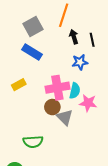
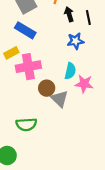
yellow rectangle: (19, 85) -> (11, 53), moved
pink cross: (57, 88) -> (28, 67), moved

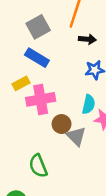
black arrow: (69, 14) -> (87, 39), turned 112
green semicircle: (26, 124) -> (38, 166), turned 72

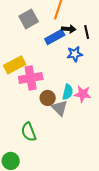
blue rectangle: (37, 58) -> (55, 37), moved, turned -60
yellow rectangle: (21, 83) -> (15, 65), size x1.5
cyan semicircle: (89, 104) -> (68, 92), moved

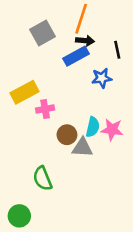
black arrow: (69, 29) -> (85, 41), moved
pink cross: (31, 78) -> (45, 109), size x0.6
gray triangle: (60, 108) -> (82, 148), turned -42

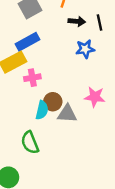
black arrow: (85, 41) -> (77, 21), moved
blue rectangle: (76, 56) -> (28, 42), moved
cyan semicircle: (93, 127) -> (42, 110), moved

